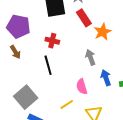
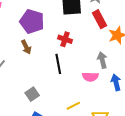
pink semicircle: (82, 87) -> (90, 77), moved, turned -77
gray square: (26, 97) -> (32, 94), size x0.6

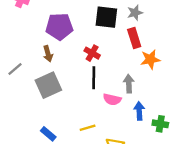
purple pentagon: (32, 21) -> (59, 27), turned -30
black line: (58, 64) -> (94, 78), moved
gray square: (32, 94) -> (48, 85), moved, size x1.6

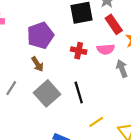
black line: (94, 78) -> (79, 93), moved
pink semicircle: (112, 99) -> (106, 49), moved

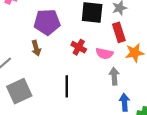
gray square: (47, 93) -> (19, 91), moved

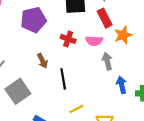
brown arrow: (36, 48) -> (42, 61), moved

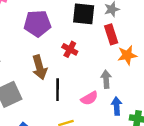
pink semicircle: (94, 41) -> (89, 98), moved, turned -42
brown arrow: (42, 61) -> (39, 67), size x1.5

